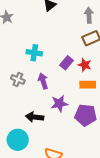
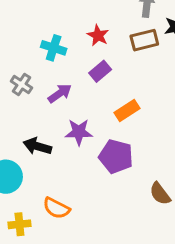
red star: (85, 65) -> (98, 35), moved
purple arrow: (43, 81) -> (60, 93), turned 63
orange rectangle: (88, 85) -> (127, 110), turned -42

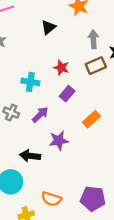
purple pentagon: (116, 156) -> (93, 199), moved

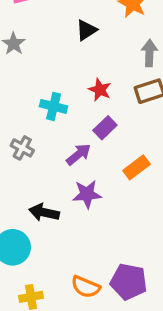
purple arrow: (40, 115) -> (79, 154), moved
orange semicircle: (51, 199) -> (86, 287), moved

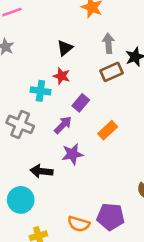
black triangle: (86, 30) -> (65, 48), moved
red star: (100, 90) -> (62, 76), moved
gray cross: (22, 148) -> (20, 124), size x1.5

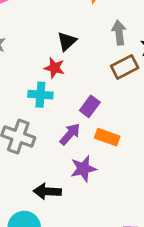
red star: (62, 76) -> (54, 68), moved
orange rectangle: (108, 130) -> (107, 137), moved, turned 66

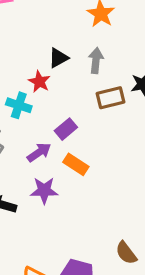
gray arrow: (119, 33) -> (96, 61), moved

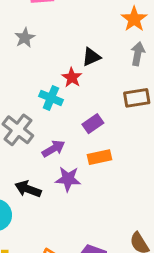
gray arrow: (96, 61) -> (138, 54), moved
purple arrow: (39, 152) -> (53, 149), moved
orange rectangle: (76, 164) -> (99, 157), turned -50

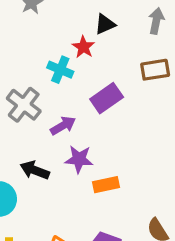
purple rectangle: (93, 124) -> (107, 98), size x1.4
orange rectangle: (99, 157) -> (106, 185), moved

